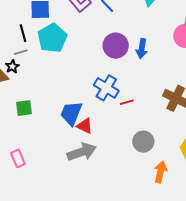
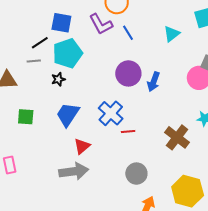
black line: (23, 33) -> (40, 43), turned 60
black star: (12, 67) -> (58, 79), moved
blue trapezoid: (71, 113) -> (68, 114), moved
red triangle: (85, 126) -> (82, 146), turned 42

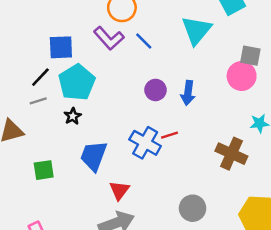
cyan triangle: (172, 34) -> (197, 30), size x1.5
purple circle: (128, 73) -> (155, 90), size x0.7
red line: (128, 131) -> (169, 135), moved

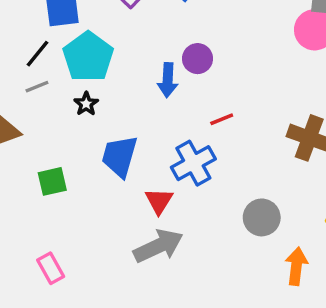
blue arrow: (188, 93) -> (168, 80), moved
blue cross: (145, 143) -> (193, 163), moved, turned 36

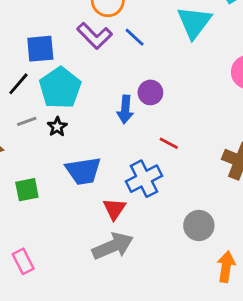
gray line: (37, 87) -> (27, 121), moved
red line: (222, 119) -> (169, 143), turned 48
blue trapezoid: (120, 156) -> (83, 171), turned -117

